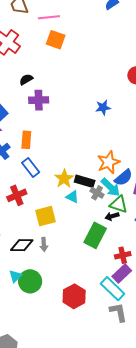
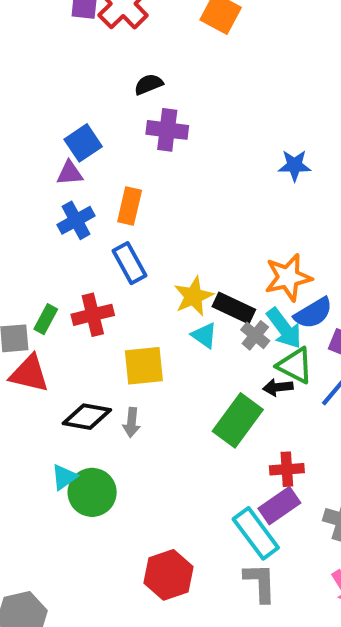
red hexagon: (74, 296) -> (169, 575), moved

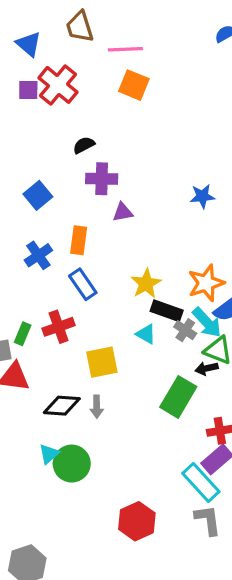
purple triangle: (70, 173) -> (123, 212), moved
yellow star: (194, 296) -> (146, 284), moved

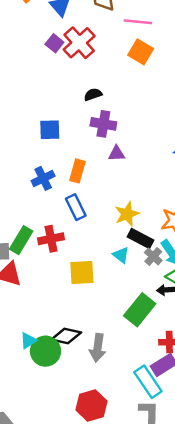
purple square: (28, 90) -> (54, 43), turned 30
blue square: (38, 195) -> (50, 130), turned 30
green rectangle: (23, 334) -> (21, 240), size x1.5
black diamond: (62, 406) -> (66, 336), moved
gray arrow: (97, 407) -> (98, 348), moved, size x1.5

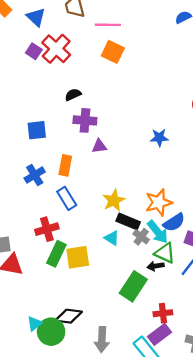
green rectangle: (21, 240) -> (56, 254), moved
gray arrow: (98, 348) -> (102, 340), moved

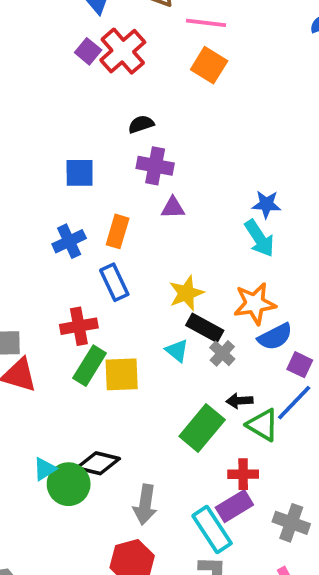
cyan arrow: (158, 232) -> (259, 238), moved
green triangle: (165, 253) -> (263, 425), moved

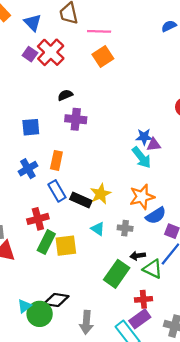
orange square: (209, 65) -> (103, 56), turned 30
purple triangle: (173, 208) -> (154, 145), moved
black rectangle: (205, 328) -> (81, 200), moved
gray cross: (222, 353) -> (125, 228), turned -32

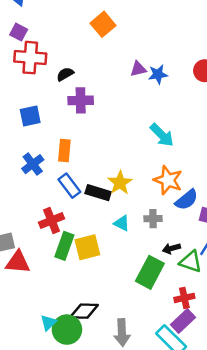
red cross: (51, 52) -> (30, 58), moved, turned -32
blue star: (144, 137) -> (158, 74), moved
purple triangle: (154, 145) -> (138, 69), moved
orange star: (142, 197) -> (168, 180), turned -30

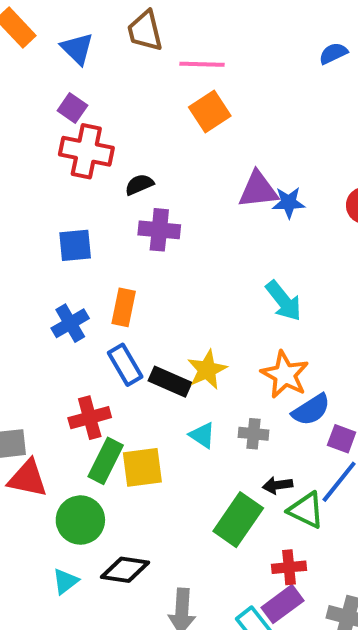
purple triangle: (138, 69) -> (258, 190), size x1.5
green circle: (67, 330) -> (80, 520), moved

